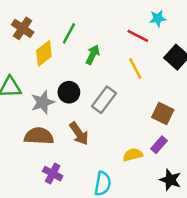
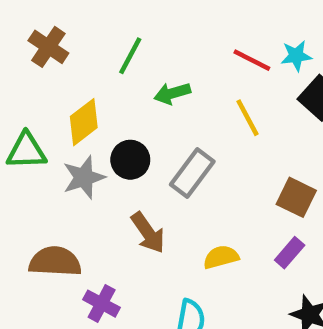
cyan star: (158, 18) -> (296, 56), moved
yellow diamond: (44, 53) -> (84, 122), moved
green arrow: (93, 55) -> (172, 93), turned -132
brown semicircle: (39, 136) -> (55, 261), moved
yellow semicircle: (133, 155) -> (221, 257), moved

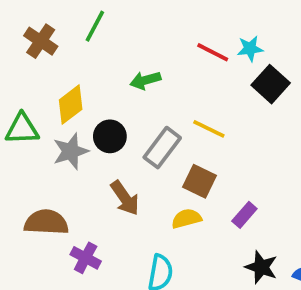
green line: (130, 56) -> (95, 26), moved
yellow line: (248, 118) -> (209, 129), moved, turned -36
brown square: (296, 197) -> (200, 181), moved

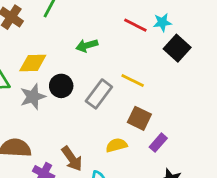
yellow diamond: (71, 105) -> (33, 63), turned 36
brown square: (200, 181) -> (139, 118), moved
brown arrow: (125, 198) -> (72, 159), moved

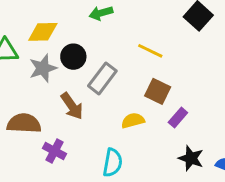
gray rectangle: (99, 94) -> (102, 78), moved
brown arrow: (72, 159) -> (72, 106), moved

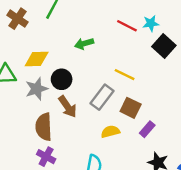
gray rectangle: (102, 78) -> (102, 97), moved
brown arrow: (72, 106) -> (68, 107), moved
brown semicircle: (24, 123) -> (44, 127), moved, turned -96

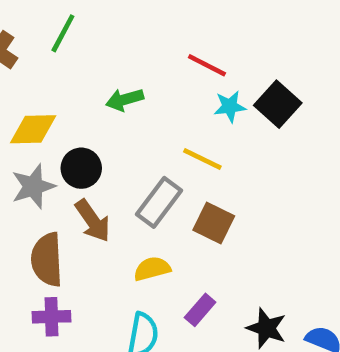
cyan star: (151, 23) -> (230, 106), moved
purple rectangle: (147, 129) -> (200, 310), moved
yellow semicircle: (110, 132) -> (152, 269), moved
purple cross: (46, 157) -> (51, 317), turned -30

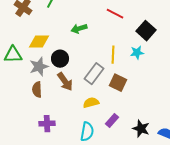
cyan star: (230, 106) -> (137, 53), moved
yellow line: (202, 159) -> (113, 55), turned 66
brown semicircle: (47, 260) -> (37, 90), moved, size x0.7

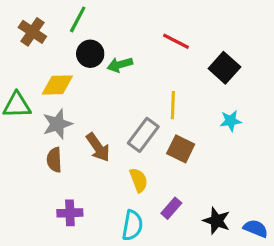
cyan star: (137, 53) -> (231, 121), moved
black circle: (60, 59) -> (90, 54), moved
yellow semicircle: (91, 103) -> (139, 180), turned 84

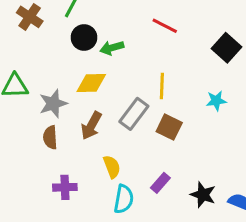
black square: (224, 68) -> (226, 48), moved
yellow diamond: (57, 85) -> (91, 83), moved
brown arrow: (98, 147) -> (91, 126), turned 64
yellow semicircle: (139, 180) -> (112, 167), moved

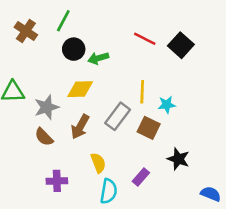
black square: (226, 48) -> (181, 45), moved
cyan star: (216, 101) -> (167, 105), moved
brown semicircle: (50, 137) -> (44, 137), turned -42
black star: (203, 195) -> (178, 159), moved

